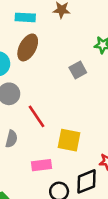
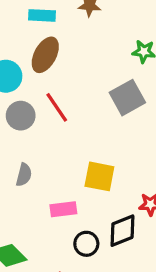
gray square: (78, 70) -> (127, 98), moved, size x1.5
red line: (36, 116) -> (57, 107), moved

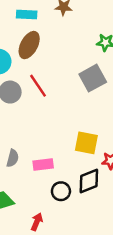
gray semicircle: (24, 175) -> (13, 158), moved
yellow square: (99, 176) -> (86, 143), moved

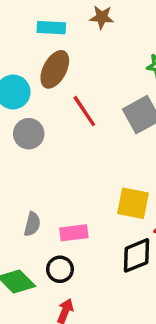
red line: (38, 86) -> (84, 111), moved
black circle: (61, 191) -> (60, 269), moved

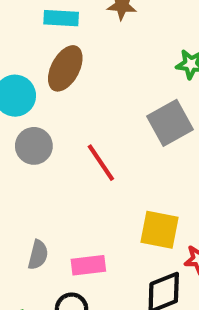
red line: (84, 111) -> (101, 163), moved

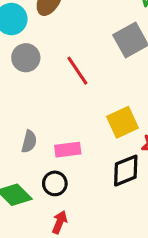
yellow square: (160, 230) -> (123, 122), turned -36

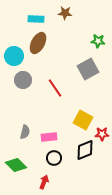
yellow square: (123, 122) -> (83, 120), turned -36
black circle: (55, 183) -> (54, 158), moved

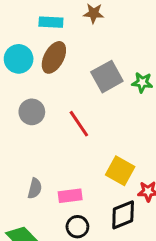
green star: (98, 41) -> (142, 82), moved
cyan circle: (14, 56) -> (19, 59), moved
gray square: (88, 69) -> (107, 77), moved

